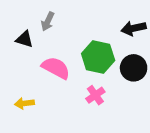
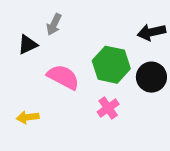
black triangle: (24, 39) -> (28, 45), turned -42

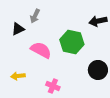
black circle: (151, 77) -> (98, 70), moved
pink cross: (108, 108) -> (53, 86), moved, turned -32

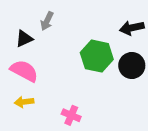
pink semicircle: (41, 50) -> (24, 71), moved
black circle: (98, 70) -> (132, 66), moved

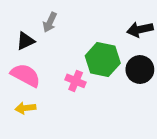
pink cross: (71, 115) -> (76, 81), moved

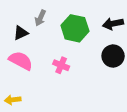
green hexagon: (103, 59) -> (75, 28), moved
yellow arrow: (26, 108) -> (13, 100), moved

